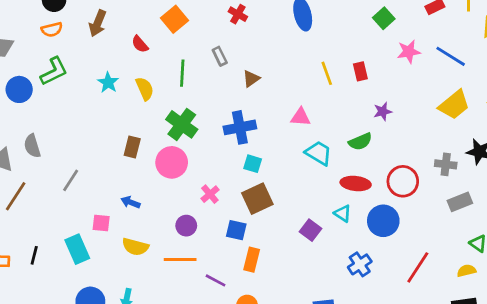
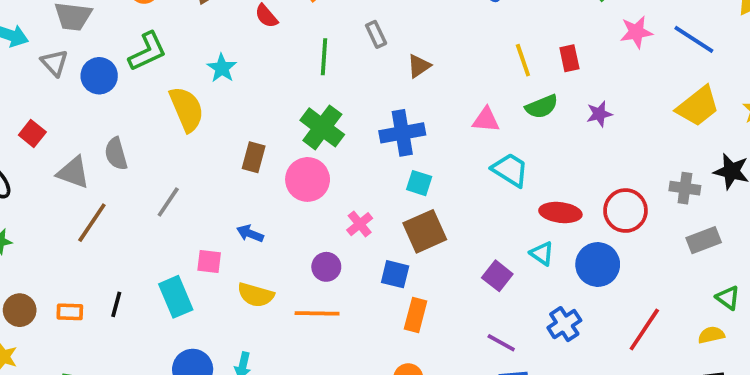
yellow semicircle: (145, 89) -> (187, 109), moved, size x1.4
green semicircle: (360, 142) -> (542, 107), moved
purple line: (216, 280) -> (501, 343), moved

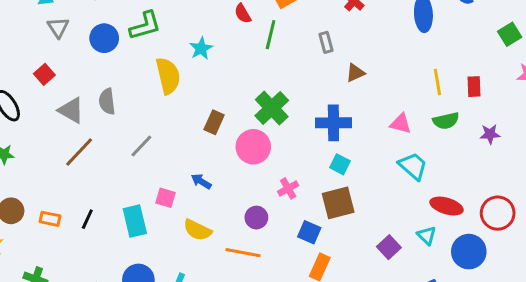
green line: (324, 57) -> (271, 35), moved
gray triangle: (55, 63) -> (58, 27), moved

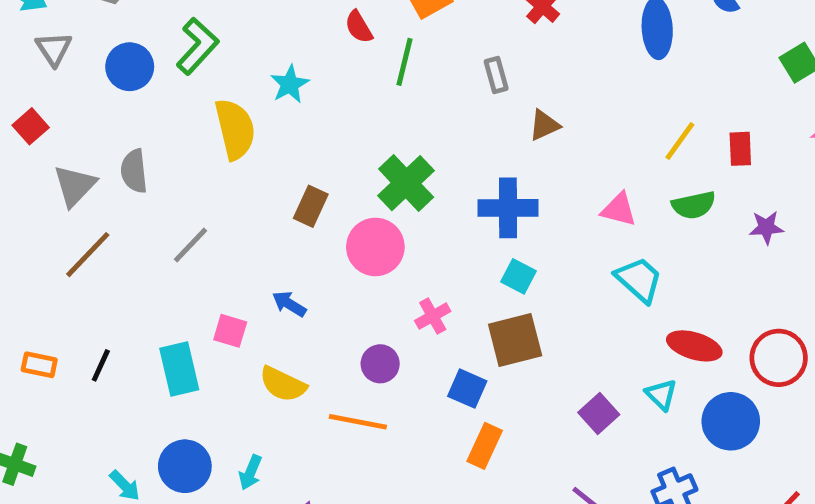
green L-shape: (145, 26) -> (197, 46), turned -32
yellow line: (437, 82) -> (680, 141), turned 45
gray triangle: (71, 110) -> (75, 186), turned 44

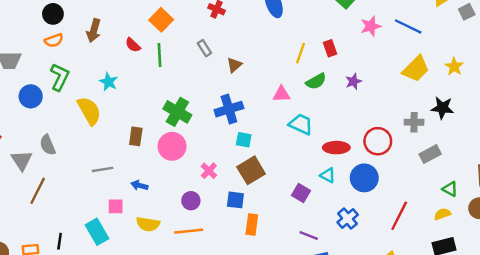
gray line: (191, 245) -> (103, 169), moved, turned 54

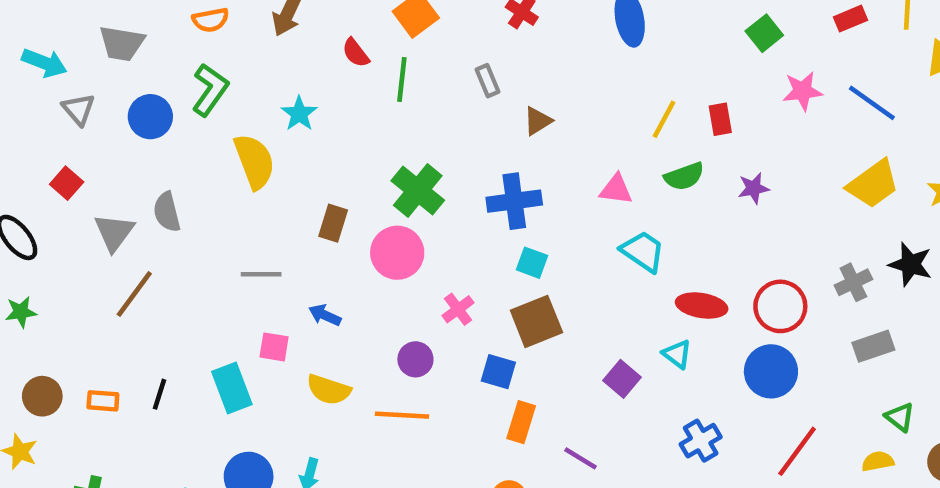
gray cross: (414, 122) -> (853, 282), turned -36
blue circle: (364, 178) -> (771, 371), moved
purple line: (309, 236) -> (580, 458), moved

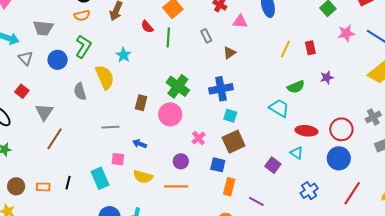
green semicircle: (684, 176) -> (296, 87), moved
pink triangle: (616, 189) -> (240, 22), moved
gray semicircle: (167, 212) -> (80, 92), moved

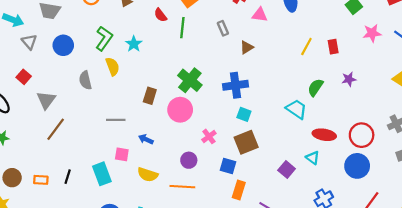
green L-shape: (83, 46) -> (104, 38), moved
yellow semicircle: (105, 77) -> (113, 66), size x0.7
green semicircle: (296, 87) -> (315, 87), turned 144

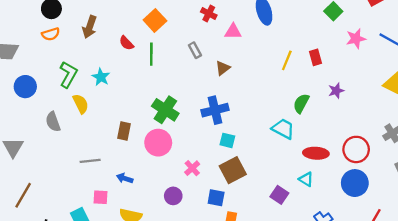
brown line: (56, 129) -> (23, 195), moved

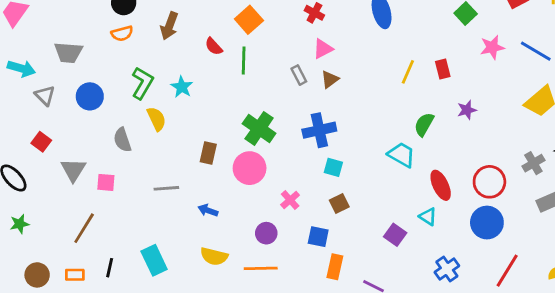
pink triangle: (233, 32) -> (323, 49), moved, turned -30
gray rectangle: (195, 50) -> (299, 75), moved
red ellipse: (316, 153) -> (441, 185), turned 60
brown square: (233, 170) -> (339, 204), size x0.6
pink square: (101, 197) -> (106, 182), moved

